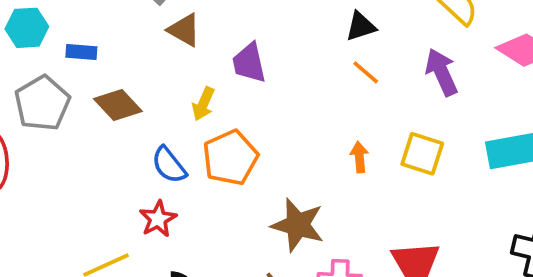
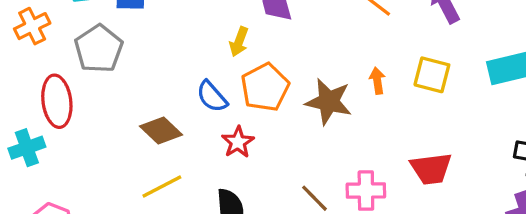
brown diamond: (118, 105) -> (161, 130), moved
red star: (158, 219) -> (238, 142), moved
brown star: (298, 225) -> (329, 102), moved

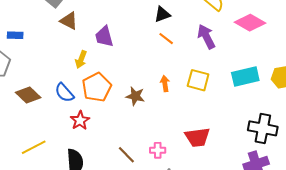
brown star: (329, 102) -> (135, 96), size x0.7
brown diamond: (161, 130) -> (28, 95), moved
pink cross: (366, 191) -> (158, 150), size x0.7

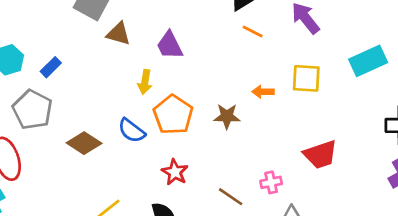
blue rectangle: (15, 35) -> (51, 67), turned -35
orange arrow: (165, 84) -> (263, 92), turned -70
red star: (80, 120) -> (175, 172), moved

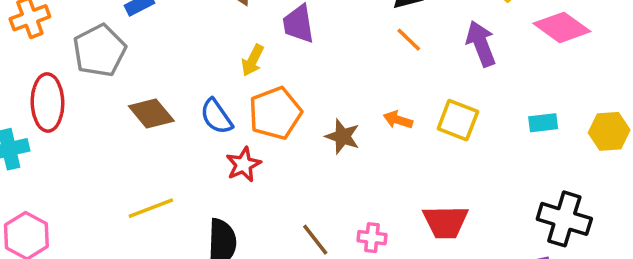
cyan rectangle: (368, 61) -> (543, 123), size x0.6
red star: (175, 172) -> (243, 164), moved

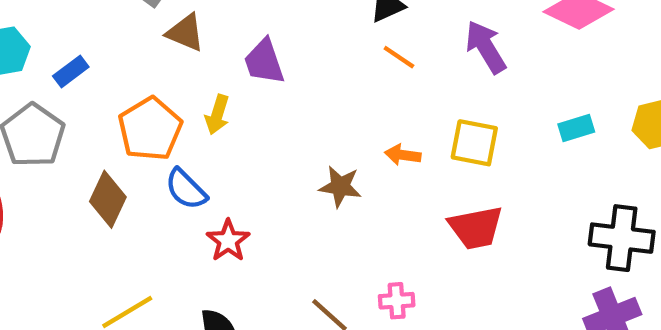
brown diamond: (151, 113) -> (108, 199), turned 75
orange pentagon: (275, 113) -> (150, 129), moved
red trapezoid: (445, 222) -> (476, 228), moved

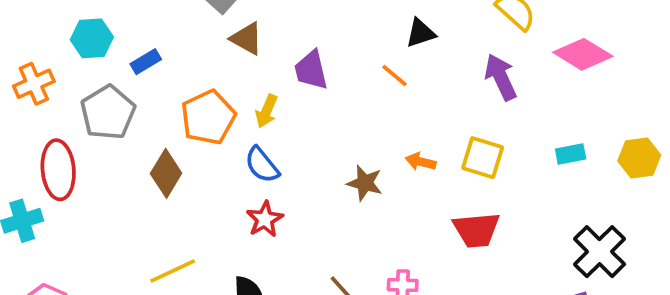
orange line: (399, 57) -> (395, 75), moved
blue semicircle: (186, 189) -> (262, 165), moved
black cross: (622, 238) -> (600, 252), turned 32

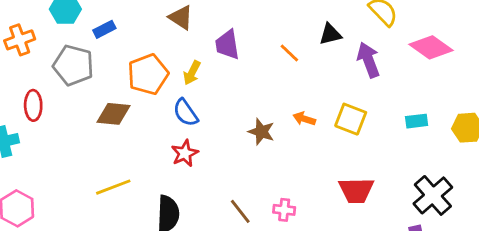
black triangle: (421, 33) -> (330, 34), moved
gray pentagon: (108, 112) -> (73, 65), turned -30
red ellipse: (58, 170) -> (33, 105), size x0.7
brown diamond: (166, 173) -> (114, 114), turned 60
red trapezoid: (476, 230) -> (356, 190), moved

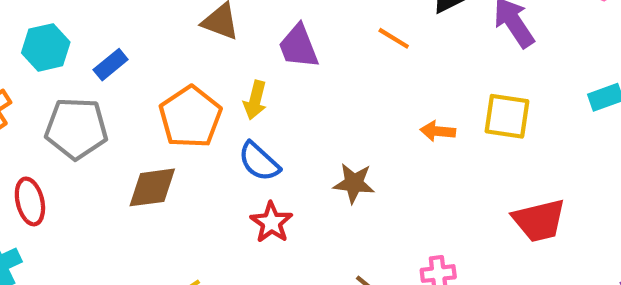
brown star: (261, 132) -> (354, 183), moved

